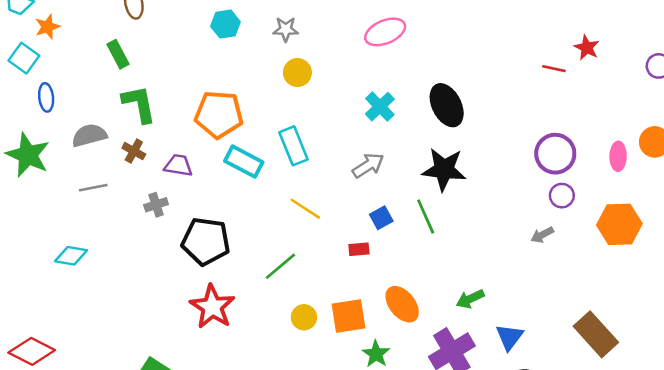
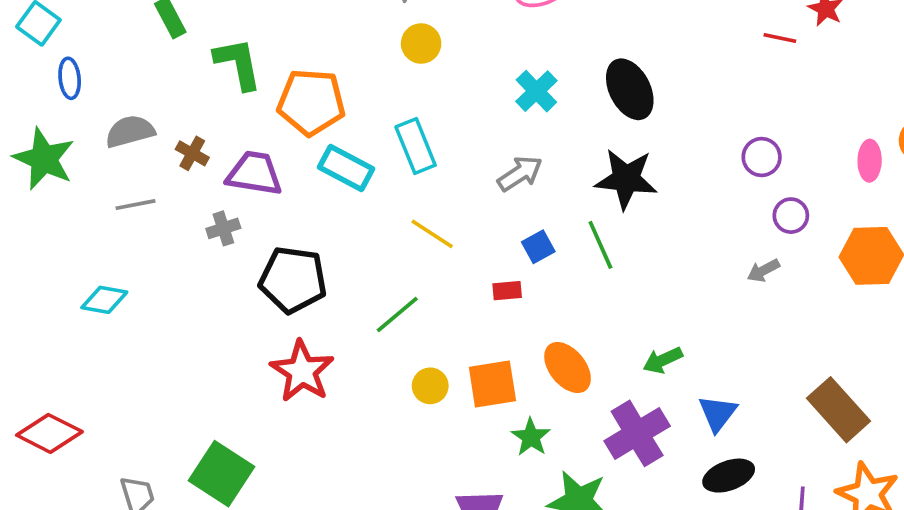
green L-shape: (139, 104) -> (238, 64), moved
purple circle: (555, 154) -> (762, 157), moved, size x0.7
purple trapezoid: (178, 165) -> (254, 173), size x1.4

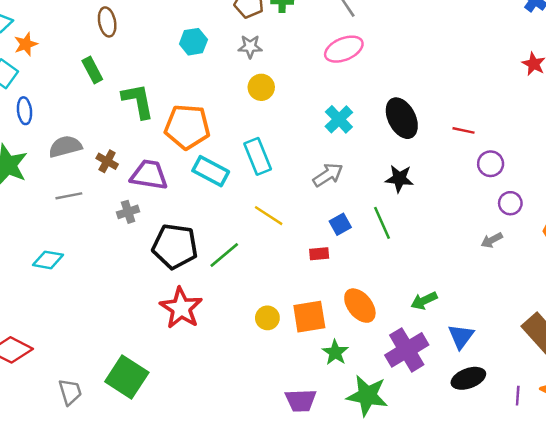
red line: (780, 38) -> (463, 130), moved
black star: (626, 179) -> (399, 179), size x0.7
green line: (397, 314) -> (224, 255), moved

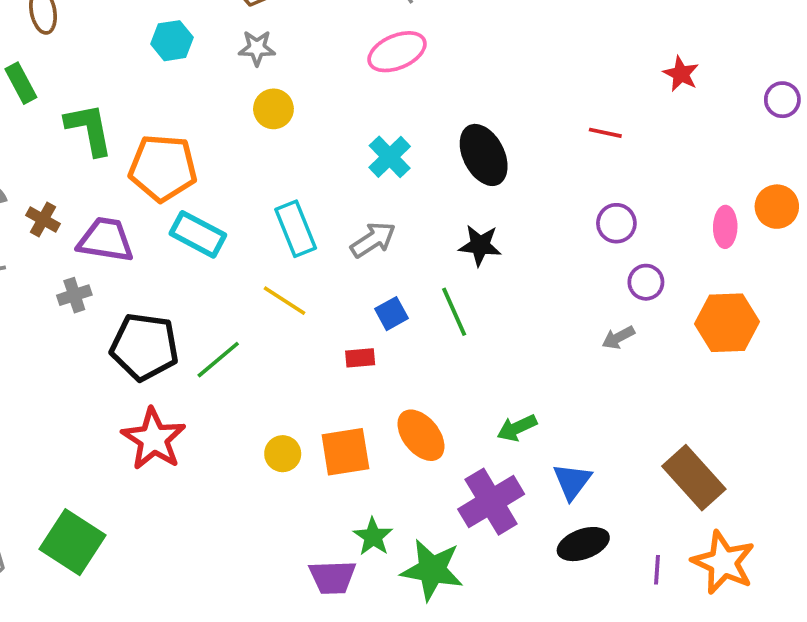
red line: (463, 130) -> (605, 133), moved
cyan rectangle: (258, 156) -> (296, 229), moved
green star: (335, 352) -> (373, 537), moved

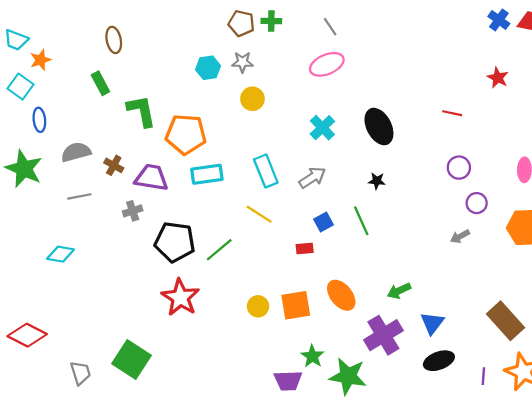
cyan hexagon: (172, 41) -> (208, 68), moved
cyan rectangle: (198, 234) -> (207, 174), turned -36
black star: (480, 245) -> (377, 181), size x0.7

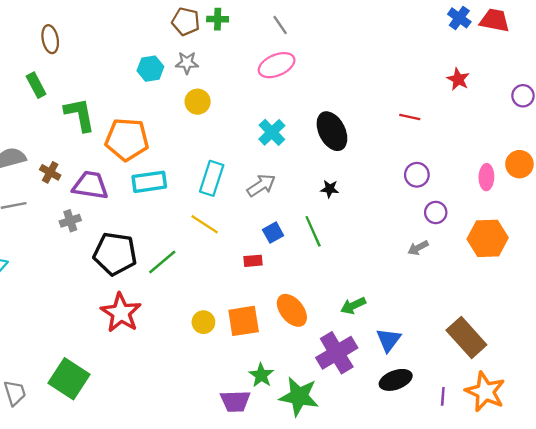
cyan rectangle: (266, 171) -> (212, 178), turned 40

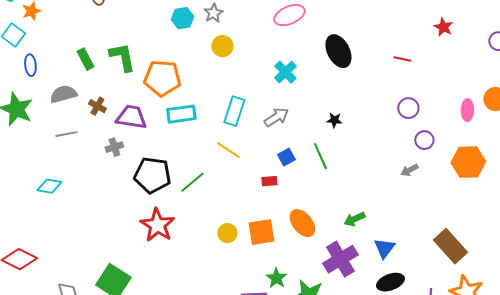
gray star: (187, 63) -> (213, 13), turned -30
green rectangle: (36, 85) -> (85, 59), moved
black ellipse: (332, 131) -> (338, 51), moved

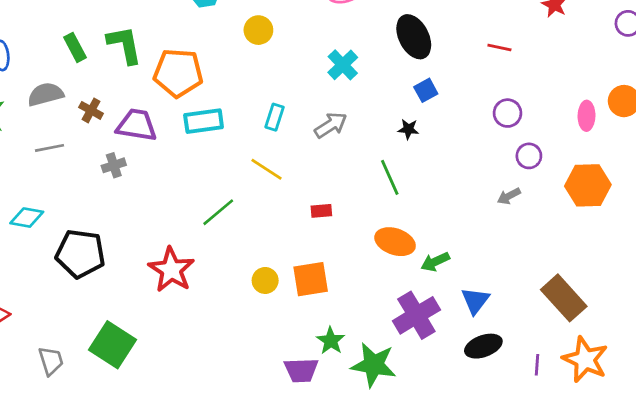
cyan rectangle: (234, 111) -> (274, 117), size x0.7
blue square: (286, 157) -> (426, 90), moved
black pentagon: (152, 175) -> (80, 254), moved
orange ellipse: (302, 223) -> (395, 242), moved, turned -32

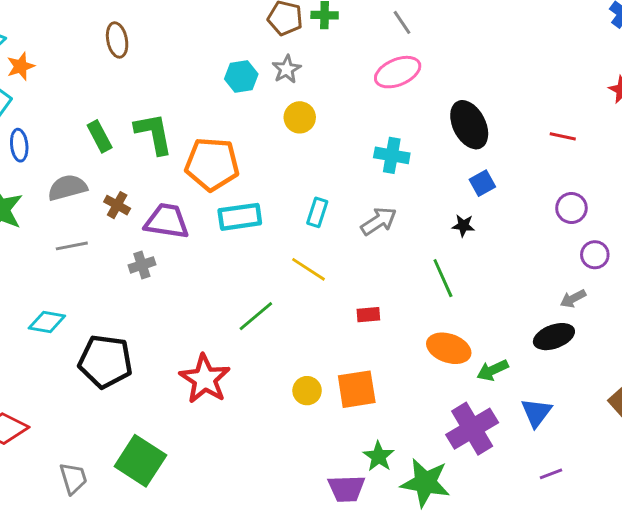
cyan cross: (343, 65) -> (392, 155), turned -36
black ellipse: (483, 346) -> (554, 337), moved
purple line: (537, 365) -> (551, 474), moved, turned 65

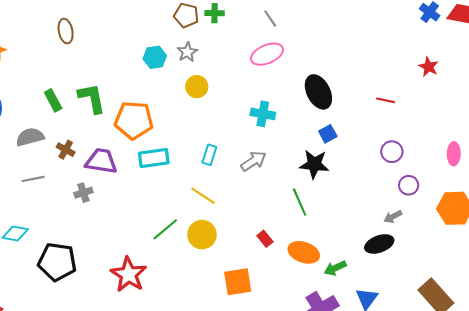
black star: (463, 226) -> (314, 164), size x1.8
red rectangle: (368, 315) -> (265, 239), moved, turned 56
yellow circle: (307, 391) -> (202, 235), moved, size x1.4

